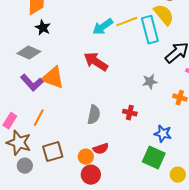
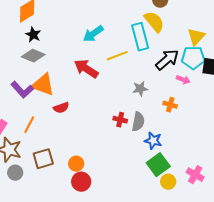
yellow line: (127, 22) -> (117, 56), moved
gray diamond: (29, 53) -> (33, 56), moved
gray semicircle: (94, 115) -> (138, 122), moved
red semicircle: (101, 149) -> (61, 108), moved
green square: (154, 158) -> (158, 165), moved, turned 30

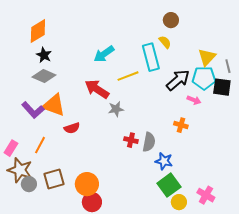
yellow semicircle: (154, 22) -> (165, 42), size x0.6
gray star: (140, 89) -> (116, 109), moved
orange circle: (76, 164) -> (87, 184), size x1.5
gray circle: (15, 173) -> (29, 184), moved

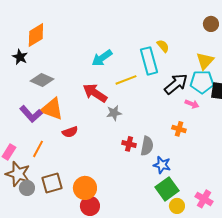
brown circle: (171, 20) -> (211, 24), moved
black star: (44, 55) -> (20, 57), moved

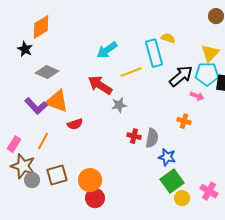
yellow semicircle: (163, 46) -> (168, 38), turned -32

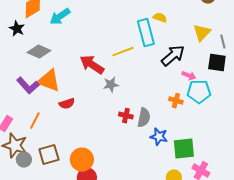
cyan arrow: (107, 50) -> (60, 17), moved
cyan pentagon: (207, 74) -> (199, 92), moved
green square: (172, 181) -> (184, 149), moved, turned 30

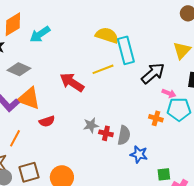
yellow semicircle: (160, 18) -> (107, 35), moved, size x1.6
gray star: (111, 85) -> (91, 125), moved
green square: (184, 149) -> (164, 174), moved, size x0.6

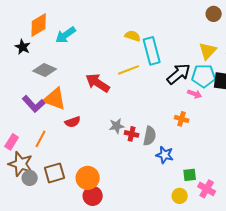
yellow semicircle: (107, 35) -> (133, 36), size x0.7
cyan pentagon: (179, 109) -> (204, 76), moved

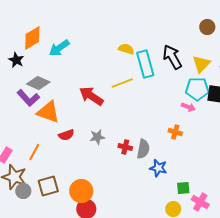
black arrow: (179, 74) -> (172, 57), moved, turned -80
purple L-shape: (34, 104) -> (28, 98), moved
gray star: (117, 126) -> (97, 137), moved

